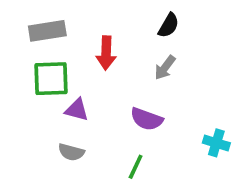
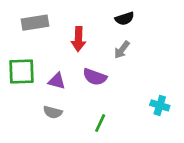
black semicircle: (169, 25) -> (125, 19), turned 42
green square: (51, 79) -> (21, 72), moved
purple semicircle: (147, 119) -> (95, 77), moved

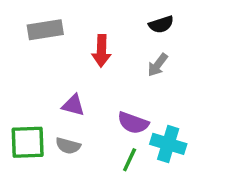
green square: (21, 72) -> (28, 142), moved
purple semicircle: (95, 77) -> (133, 123), moved
cyan cross: (160, 105) -> (168, 144), moved, size x1.4

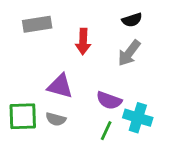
gray arrow: (158, 65) -> (129, 53), size x1.4
purple triangle: (73, 105) -> (60, 86), size x1.4

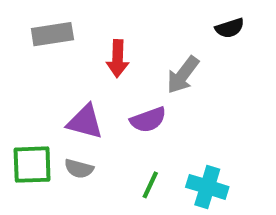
black semicircle: (132, 20) -> (230, 28), moved
purple semicircle: (109, 100) -> (148, 120), moved, turned -40
cyan cross: (138, 118) -> (207, 187), moved

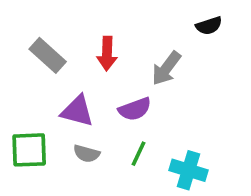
gray rectangle: (52, 34) -> (48, 55), moved, turned 51
gray semicircle: (79, 169) -> (87, 154), moved
green line: (150, 185) -> (138, 154), moved

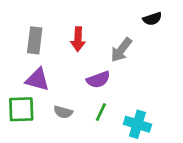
gray rectangle: (48, 55) -> (35, 40), turned 55
purple triangle: (77, 111) -> (37, 80), moved

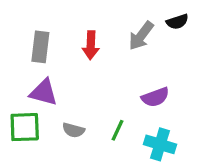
gray arrow: (121, 50) -> (141, 36), moved
purple semicircle: (98, 80) -> (155, 97), moved

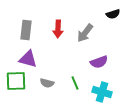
gray arrow: (141, 36) -> (85, 33), moved
green line: (118, 130) -> (75, 83), turned -48

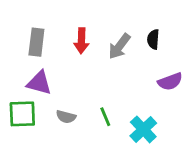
black semicircle: (113, 14) -> (153, 39), moved, turned 112
purple semicircle: (99, 62) -> (170, 82), moved
cyan cross: (102, 92) -> (143, 129), turned 30

